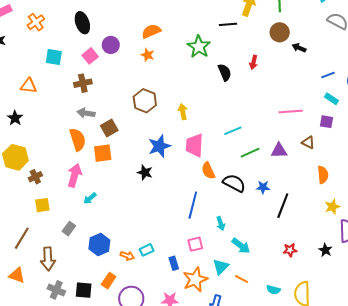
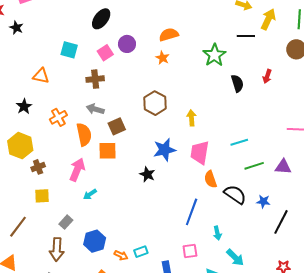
orange cross: (36, 22) -> (58, 117), moved
black ellipse: (82, 23) -> (101, 19), turned 50
brown arrow: (48, 259) -> (57, 249), moved

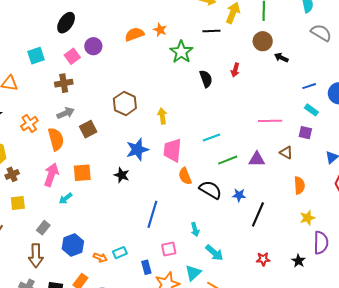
cyan square: (69, 50) -> (36, 56), turned -30
orange star: (162, 58) -> (160, 30), moved
gray arrow: (95, 109) -> (66, 113), turned 144
orange square: (108, 151) -> (82, 173), moved
blue line: (192, 212) -> (152, 214), moved

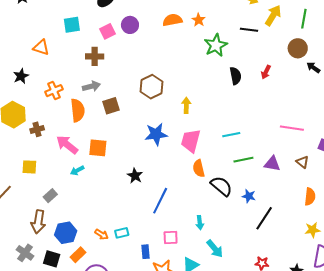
brown cross: (12, 174) -> (37, 129), moved
pink arrow: (51, 175) -> (67, 145), turned -80
black star: (122, 175) -> (135, 176), moved
blue hexagon: (73, 245) -> (66, 233), moved

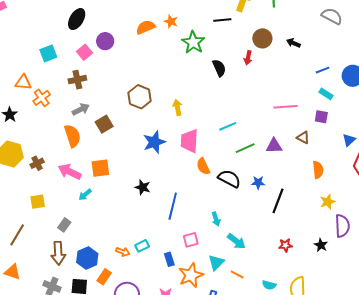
brown circle: (298, 48) -> (262, 38), moved
orange cross: (54, 91) -> (42, 98), moved

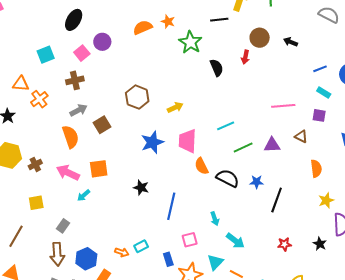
yellow arrow: (177, 107) -> (175, 107), turned 77

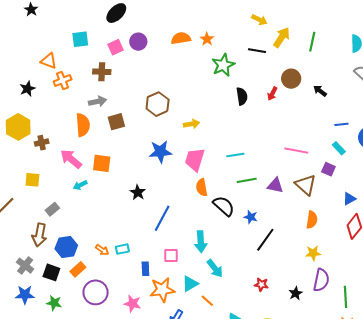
brown triangle: (301, 136) -> (306, 185), size x1.6
cyan arrow: (215, 219) -> (201, 242), size x1.5

